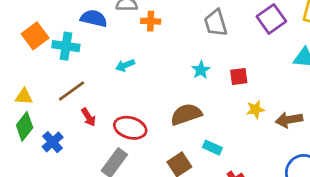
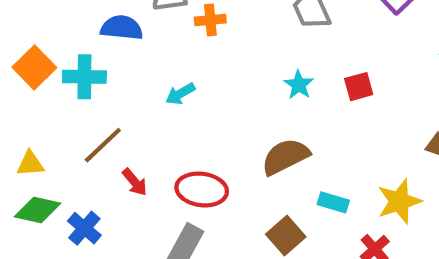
yellow star: (255, 109) -> (399, 201), moved, size x1.5
green diamond: (25, 126) -> (38, 210), turned 72

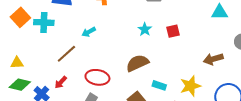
brown line: (103, 145) -> (66, 54), moved
red arrow: (135, 182) -> (61, 82), moved, turned 80

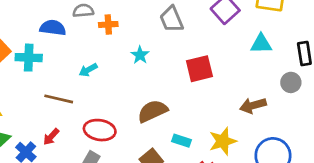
cyan star: (145, 29) -> (140, 55), moved
red square: (173, 31) -> (199, 69), size x1.5
brown line: (66, 54) -> (59, 99), turned 55

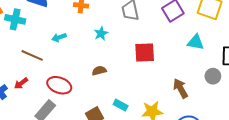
brown arrow: (253, 105) -> (180, 88), turned 66
brown semicircle: (153, 111) -> (99, 71), moved, size x0.6

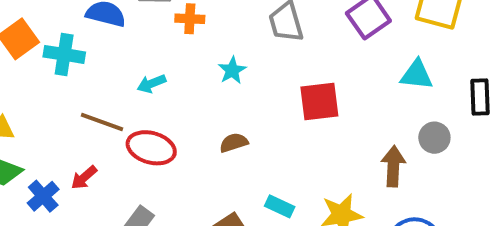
gray circle: (213, 76) -> (434, 138), moved
red ellipse: (59, 85) -> (151, 148), moved
brown arrow: (180, 88) -> (393, 166), turned 36

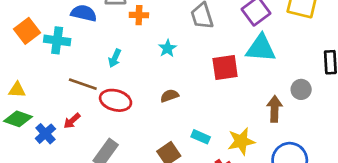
cyan triangle: (417, 75) -> (261, 48), moved, size x1.4
cyan arrow: (151, 84) -> (115, 58), turned -42

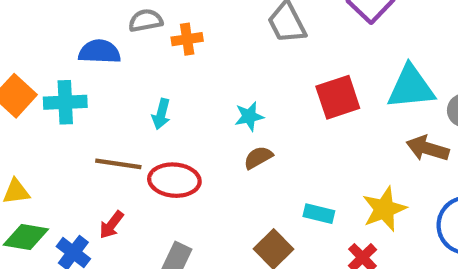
cyan star: (167, 48) -> (249, 116), moved, turned 30
cyan triangle: (261, 48) -> (411, 87), moved
brown arrow: (275, 109) -> (428, 148), turned -65

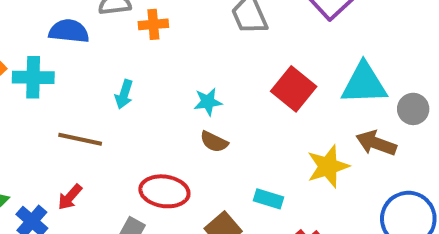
red square: (338, 97) -> (294, 89), turned -36
brown semicircle: (258, 158) -> (214, 142), turned -128
red ellipse: (174, 180) -> (164, 191), moved
yellow star: (384, 209) -> (328, 166), moved

